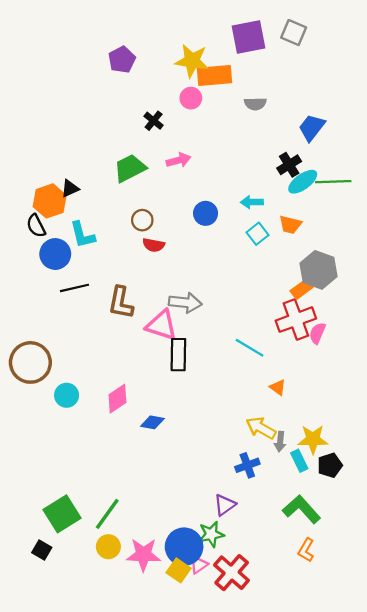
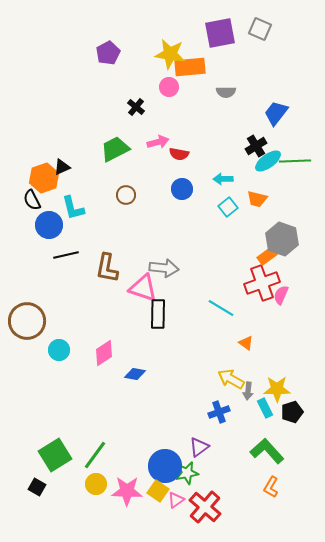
red semicircle: (154, 245) -> (179, 154), moved
blue circle: (184, 547) -> (165, 466), moved
yellow square: (178, 570) -> (158, 491), moved

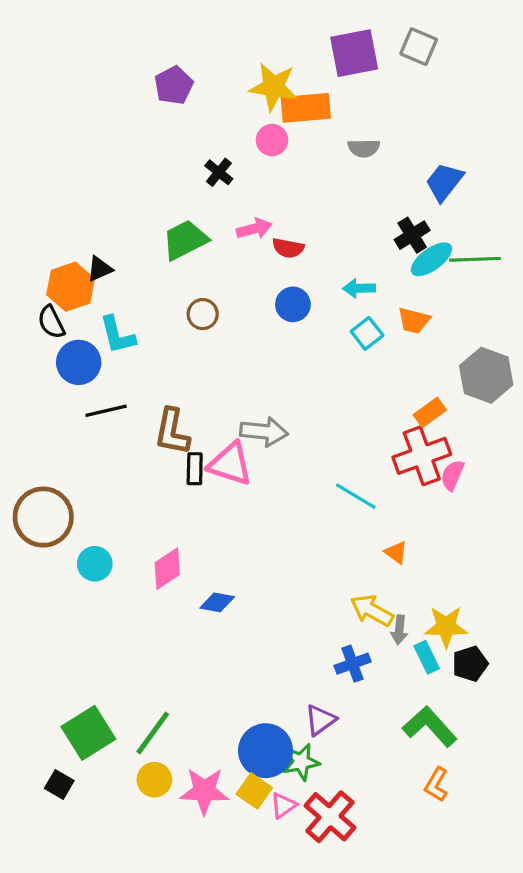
gray hexagon: (282, 239) -> (486, 375), moved
black rectangle: (158, 314) -> (195, 469), moved, size x0.7

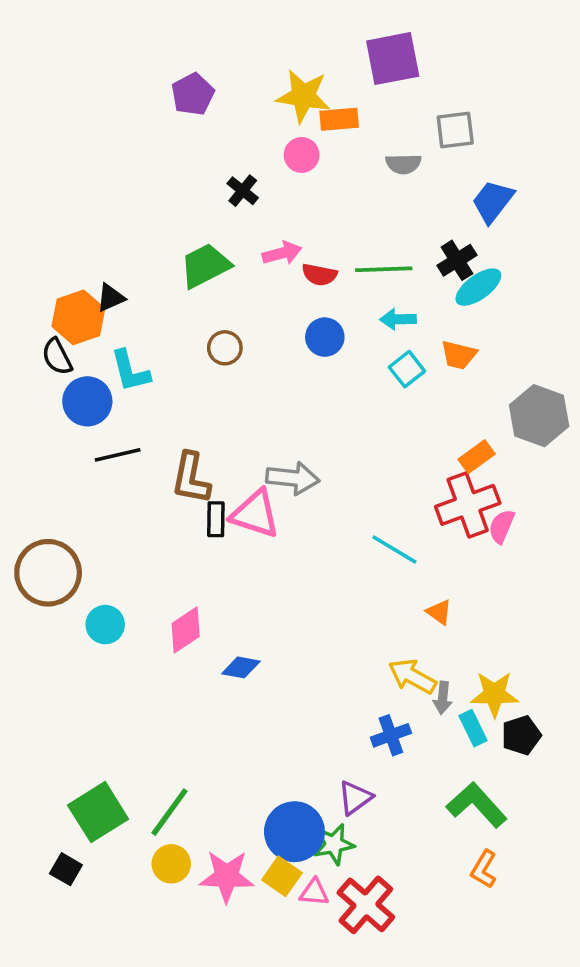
gray square: (419, 47) -> (455, 130), moved, turned -30
orange rectangle: (306, 108) -> (339, 119), size x0.7
green line: (475, 259) -> (384, 269), moved
pink triangle: (283, 805) -> (314, 892), turned 40

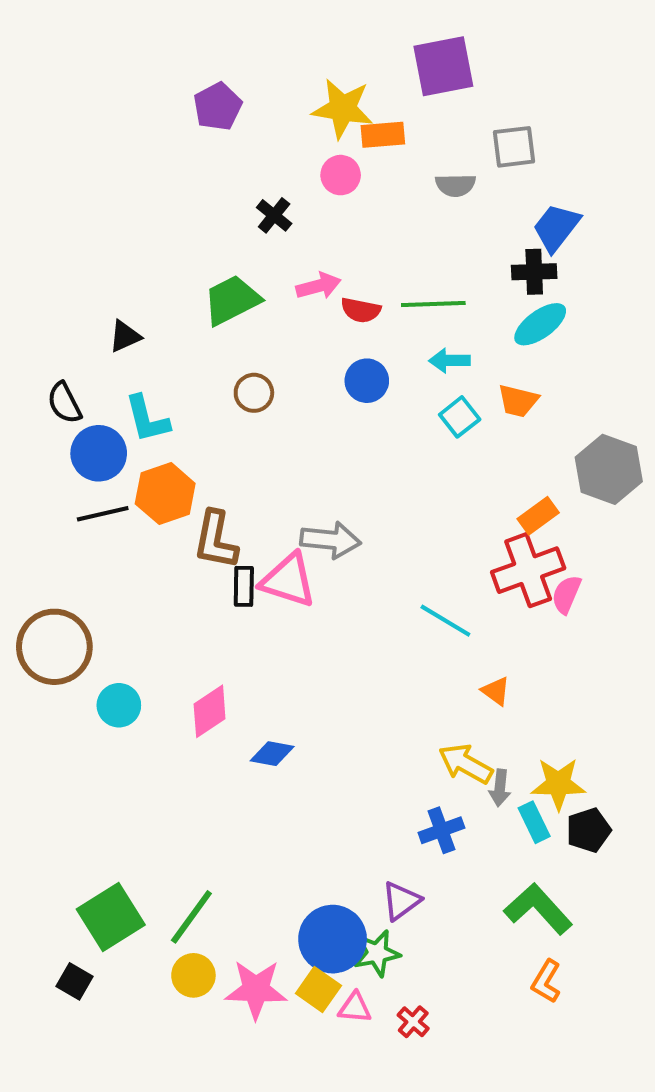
black cross: (457, 260) -> (534, 272), moved, turned 30
orange hexagon: (78, 317) -> (165, 494), moved
black line: (118, 455) -> (103, 514), moved
red cross: (366, 905) -> (413, 1022), size x0.5

